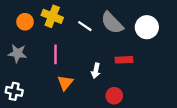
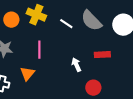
white arrow: (96, 71) -> (76, 65), turned 144
orange triangle: (65, 83) -> (27, 74), moved

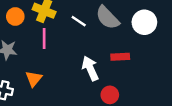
pink line: (39, 50) -> (44, 38), moved
white arrow: (76, 65) -> (90, 68), size x1.5

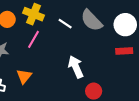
pink line: (44, 38) -> (34, 39), turned 30
red rectangle: (120, 57) -> (124, 51), moved

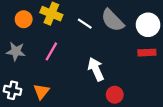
pink line: (34, 39) -> (51, 51), moved
orange triangle: (24, 76) -> (41, 91), moved

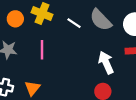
pink line: (51, 51) -> (42, 50), turned -30
white arrow: (96, 69) -> (106, 63), moved

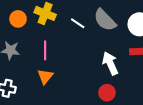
orange triangle: (32, 88) -> (45, 76), moved

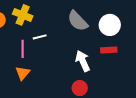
white line: (78, 23) -> (40, 37), moved, turned -48

